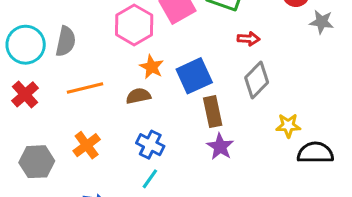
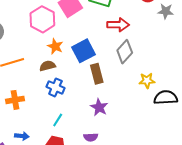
red arrow: (249, 39) -> (118, 25), size x1.5
orange cross: (87, 145) -> (15, 100), turned 30
blue cross: (150, 145) -> (55, 87), moved
purple star: (220, 147) -> (99, 107), moved

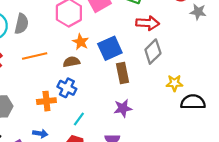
blue cross: (55, 87) -> (67, 88), moved
orange cross: (15, 100) -> (46, 101), moved
purple star: (99, 107) -> (123, 108), turned 30

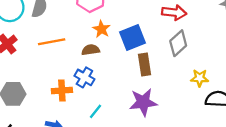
purple star: (123, 108) -> (143, 102), size x1.4

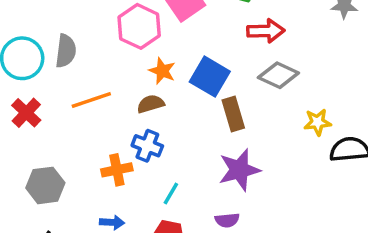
blue square: (132, 37) -> (210, 77), turned -30
gray diamond: (178, 43) -> (278, 75), turned 75

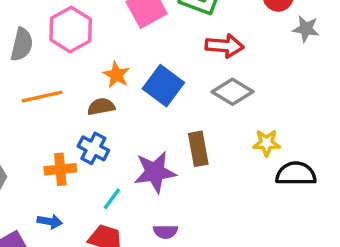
pink hexagon: (139, 26) -> (71, 29), moved
brown rectangle: (233, 114) -> (198, 149), moved
purple star: (239, 170) -> (155, 172), moved

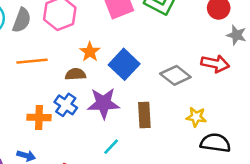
red arrow: (225, 46) -> (215, 64), moved
purple star: (155, 172) -> (104, 103), moved
cyan line: (112, 199) -> (111, 147), moved

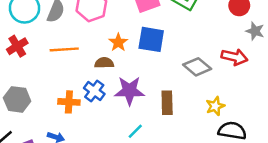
blue square: (124, 64) -> (151, 39), moved, turned -36
yellow star: (196, 117) -> (215, 106), turned -30

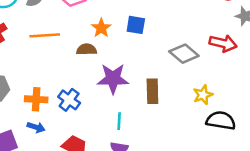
blue square: (151, 39) -> (136, 25), size x0.7
blue cross: (94, 91) -> (69, 100), moved
orange cross: (69, 102) -> (36, 99), moved
cyan line: (135, 131) -> (119, 121), turned -42

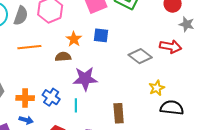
brown rectangle: (152, 91) -> (119, 113), moved
cyan line: (119, 121) -> (76, 105), moved

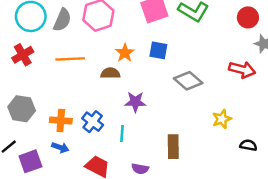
gray diamond: (140, 56) -> (188, 81), moved
purple star: (85, 79) -> (135, 102), size x0.7
black semicircle: (172, 108) -> (248, 145), moved, size x0.6

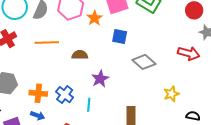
orange star: (125, 53) -> (95, 18), moved
purple star: (135, 102) -> (100, 79), turned -30

